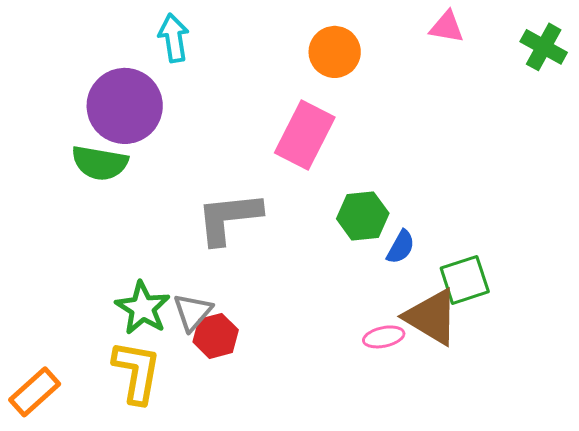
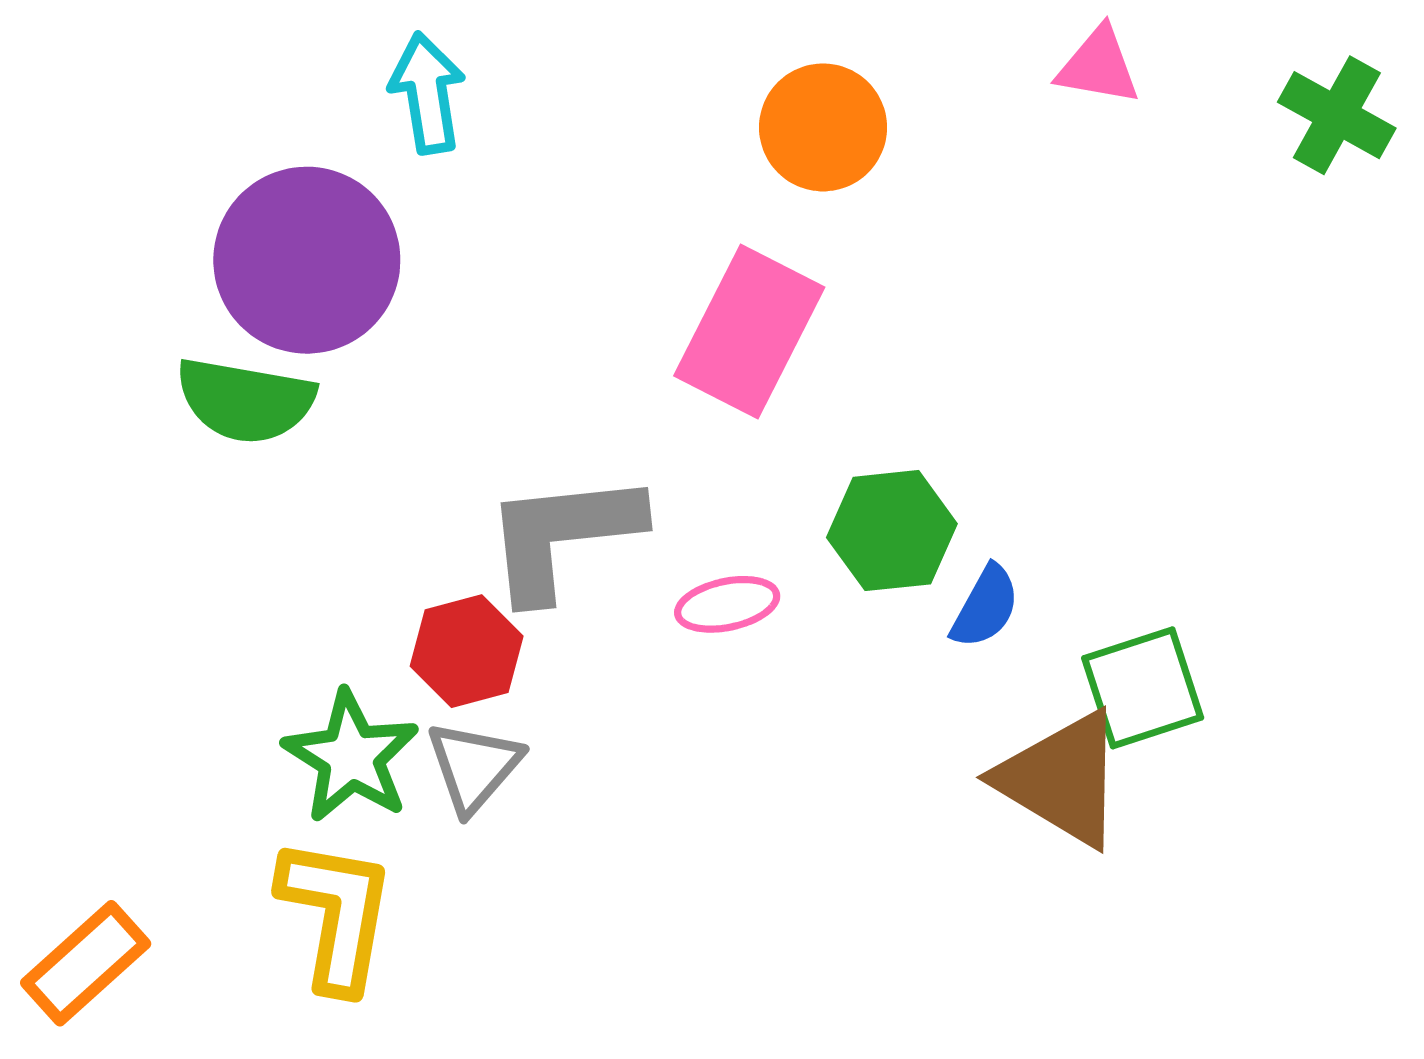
red hexagon: (216, 336) -> (467, 651), moved
pink ellipse: (384, 337) -> (727, 604), moved

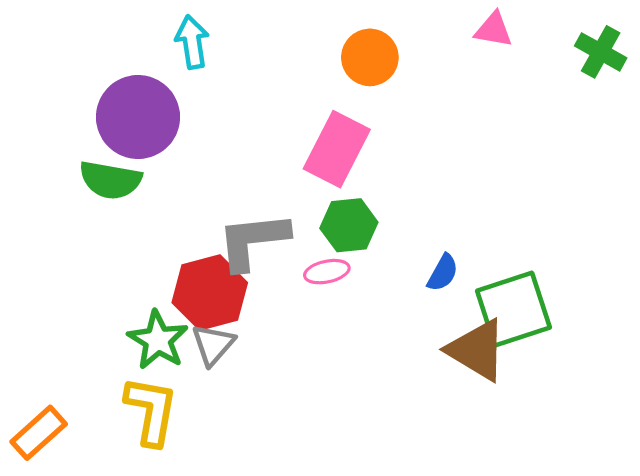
green hexagon: (892, 531) -> (349, 225), moved
red hexagon: (467, 651) -> (210, 293), size x1.5
green square: (1143, 688) -> (513, 309), size x1.4

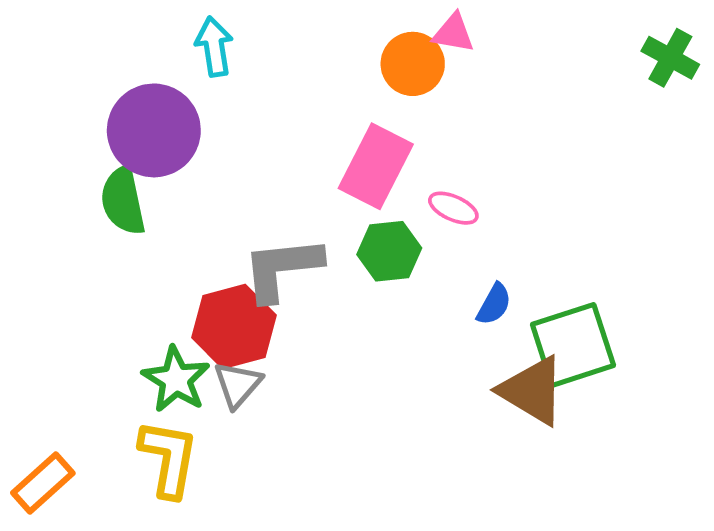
pink triangle: (494, 30) -> (453, 33), moved
green semicircle: (110, 180) -> (123, 201), turned 68
pink ellipse: (327, 272) -> (453, 208), moved, turned 36

